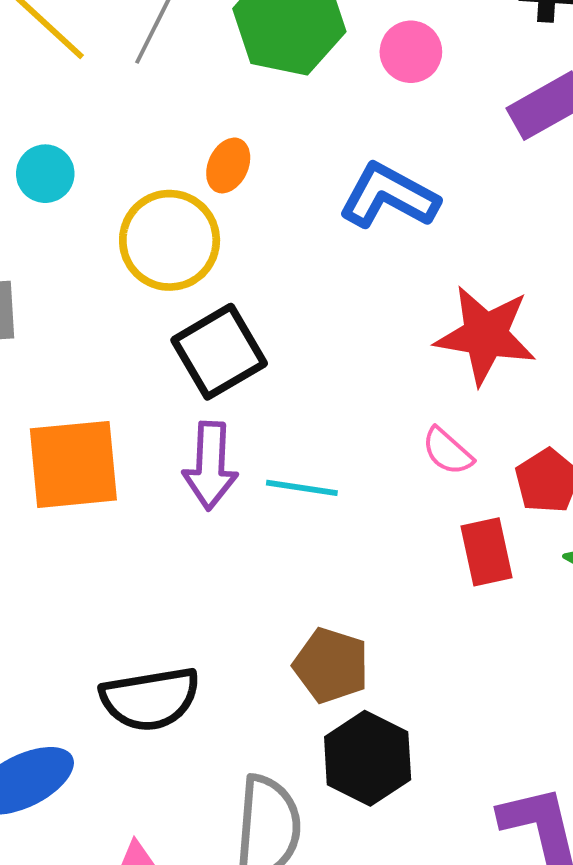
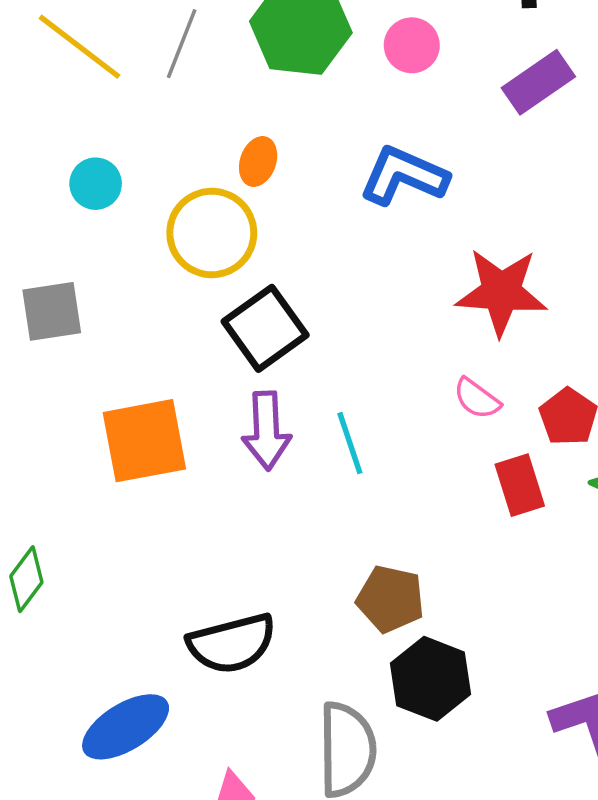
cyan line: (302, 488) -> (350, 443), turned 68

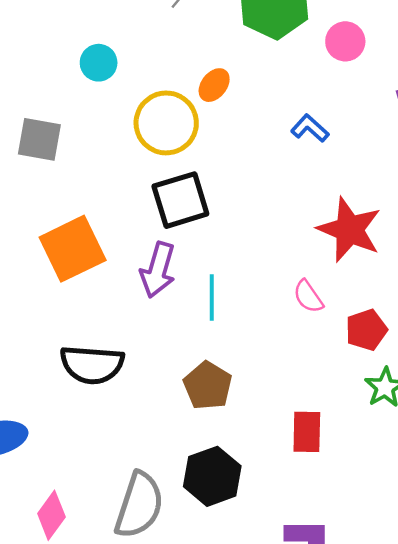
blue L-shape: (404, 176) -> (310, 128), size x0.6
orange square: (144, 441) -> (73, 249), turned -34
red rectangle: (520, 485) -> (307, 432), moved
brown pentagon: (390, 599) -> (208, 386), moved
black semicircle: (232, 643) -> (92, 365), moved

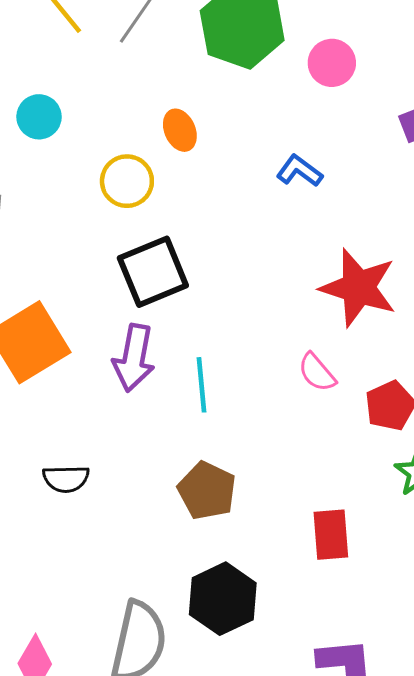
orange ellipse: (214, 85) -> (180, 130), turned -56
yellow circle: (166, 123) -> (127, 181), size x0.7
black semicircle: (92, 365) -> (66, 479), size x0.6

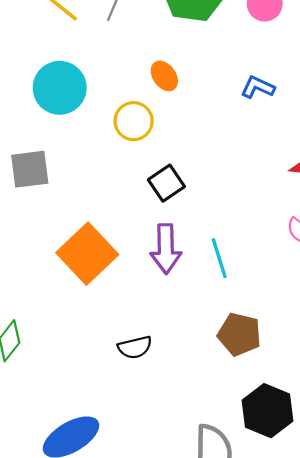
cyan circle: (39, 117) -> (60, 88), size x1.6
black square: (153, 272) -> (166, 183), size x0.7

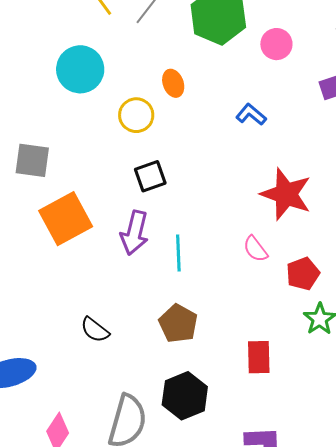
gray square: (30, 169) -> (32, 160), moved
black semicircle: (135, 347) -> (95, 330), moved, turned 36

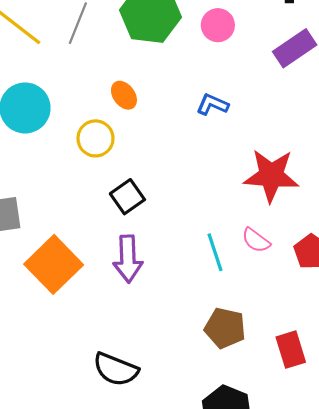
cyan line: (178, 253) -> (215, 252), moved
brown pentagon: (178, 323) -> (225, 328), moved
black semicircle: (95, 330) -> (116, 369), size x1.4

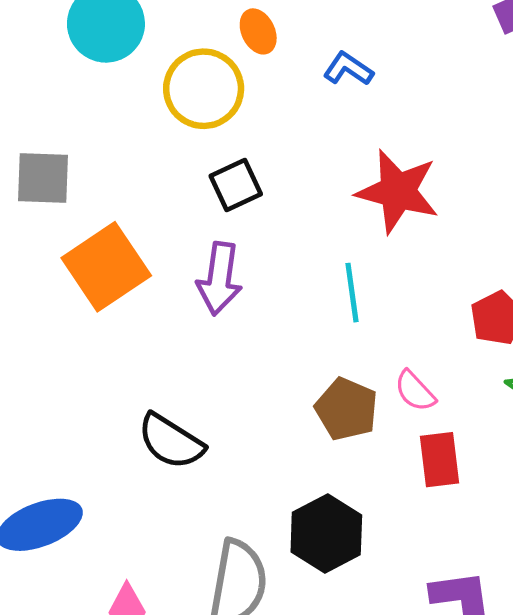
blue L-shape: (212, 104) -> (348, 69), moved
yellow circle: (95, 138) -> (204, 89), size x1.4
red star: (271, 176) -> (398, 191), moved
pink semicircle: (256, 240) -> (415, 391), moved

